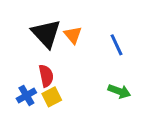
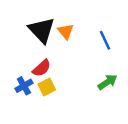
red semicircle: (46, 76) -> (42, 68), turned 60
green arrow: (119, 91) -> (107, 82), turned -54

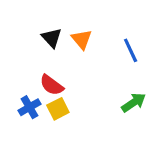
black triangle: (42, 30) -> (52, 38), size x0.6
red semicircle: (42, 68) -> (52, 85), turned 78

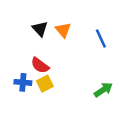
green arrow: (134, 102) -> (103, 90), moved
blue cross: (30, 107) -> (23, 82), turned 35

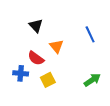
orange triangle: (63, 30) -> (56, 46), moved
yellow square: (45, 84) -> (48, 80), moved

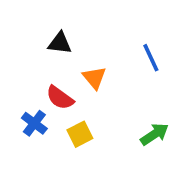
black triangle: (36, 26) -> (60, 43), turned -40
blue cross: (21, 73) -> (34, 123), turned 32

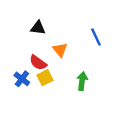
yellow square: (80, 134) -> (45, 78), moved
green arrow: (155, 134) -> (82, 81), moved, turned -48

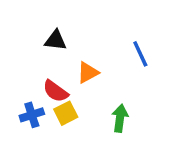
orange triangle: (60, 50) -> (88, 73), turned 42
blue cross: (22, 79) -> (32, 115), turned 35

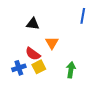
blue line: (140, 54) -> (83, 16), moved, turned 35
orange triangle: (88, 73) -> (52, 43), turned -32

